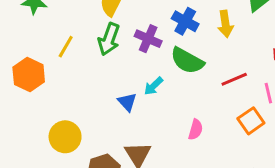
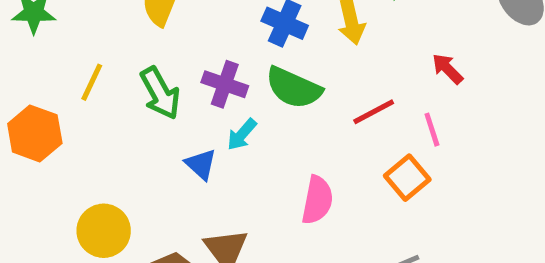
green arrow: (109, 39) -> (160, 93), moved, turned -44
purple cross: (148, 39) -> (225, 84), moved
pink semicircle: (196, 130) -> (317, 200), size x1.4

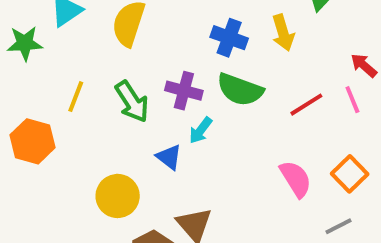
pink line: (432, 130) -> (352, 100), moved
orange square: (407, 178) -> (350, 174), moved
pink semicircle: (317, 200) -> (296, 179), moved, turned -39
yellow circle: (104, 231) -> (118, 196), moved

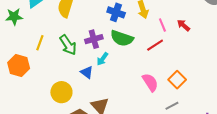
purple cross: (184, 91) -> (94, 39), turned -30
pink line: (352, 100) -> (162, 25), moved

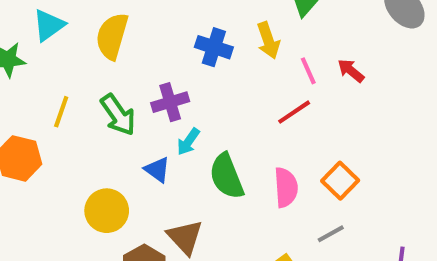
green semicircle: (122, 38) -> (227, 176), moved, turned 50
pink semicircle: (150, 82) -> (286, 187), turned 30

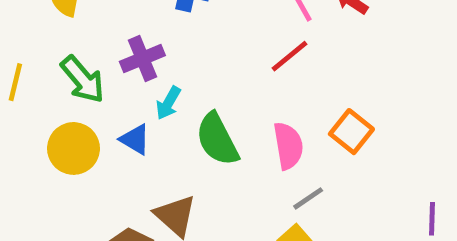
yellow circle: (107, 211) -> (74, 148), moved
gray line: (331, 234) -> (308, 198), moved

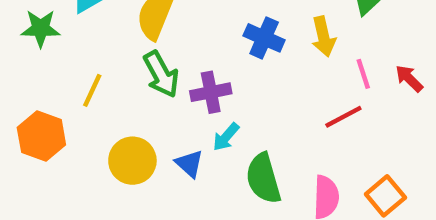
green arrow: (83, 79) -> (161, 74), moved

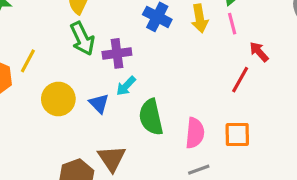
pink line: (363, 74) -> (232, 24), moved
yellow line: (92, 90) -> (28, 61), moved
red line: (343, 117) -> (240, 80), moved, turned -36
orange square: (385, 196) -> (237, 135), turned 36

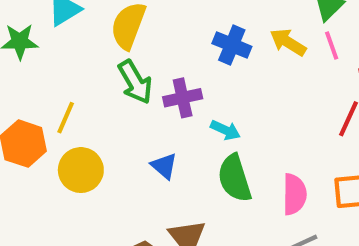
yellow arrow: (200, 18) -> (288, 42), turned 136
cyan arrow: (126, 86) -> (225, 130), moved, turned -105
yellow circle: (58, 99) -> (81, 170), moved

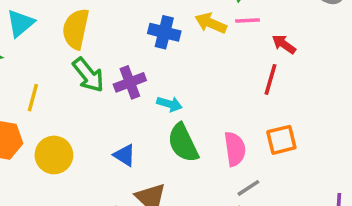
pink line: (332, 46) -> (248, 20), turned -65
yellow line: (66, 118) -> (33, 98), moved
blue triangle: (164, 166) -> (125, 155), moved

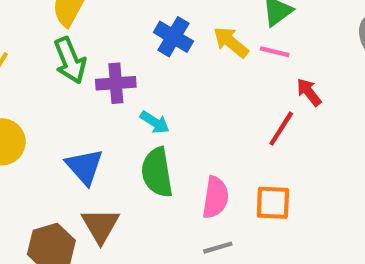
blue triangle: (125, 155) -> (84, 167), size x1.4

